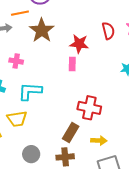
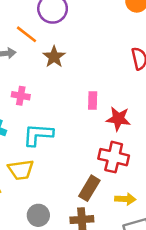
orange line: (20, 13) -> (26, 34), turned 48
brown star: (42, 30) -> (54, 57), size x0.7
red star: (79, 44) -> (118, 119), moved

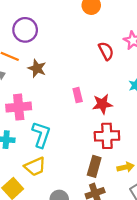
pink cross: (21, 96) -> (19, 107), size x1.6
cyan L-shape: (38, 135) -> (41, 135), turned 120

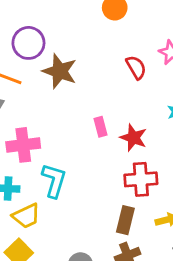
brown star: (37, 68) -> (60, 71), moved, size x1.4
red star: (102, 104) -> (133, 138), turned 30
yellow trapezoid: (35, 167) -> (26, 216), moved

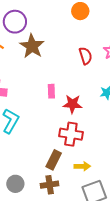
red star: (133, 138) -> (72, 104), turned -30

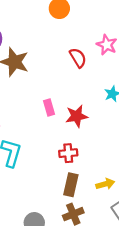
red cross: (71, 134) -> (68, 153), moved, size x0.7

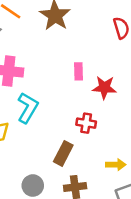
brown rectangle: (71, 185) -> (63, 153), moved

